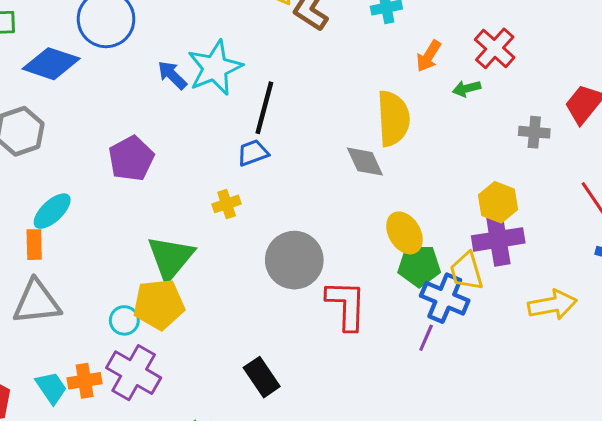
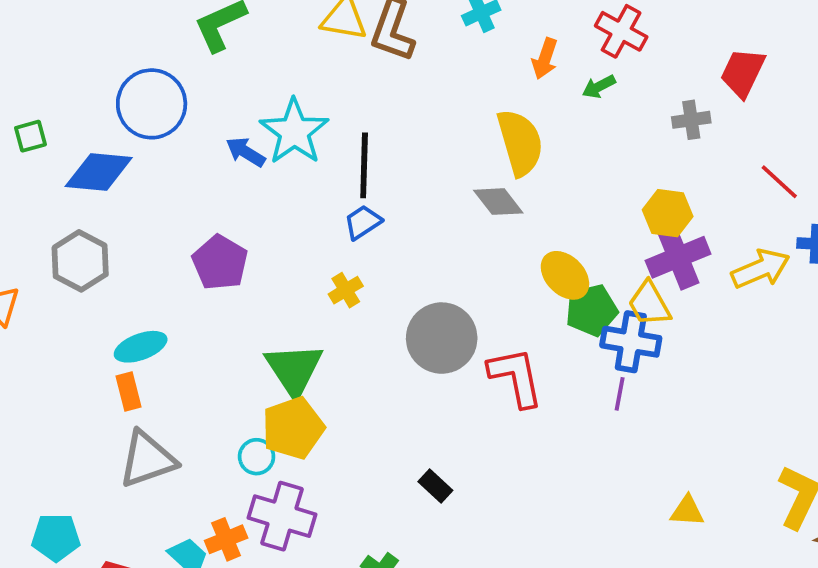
cyan ellipse: (52, 211) -> (141, 347), turned 36
yellow arrow: (552, 305) -> (761, 269), moved
black rectangle: (262, 377) -> (435, 486), size x0.7

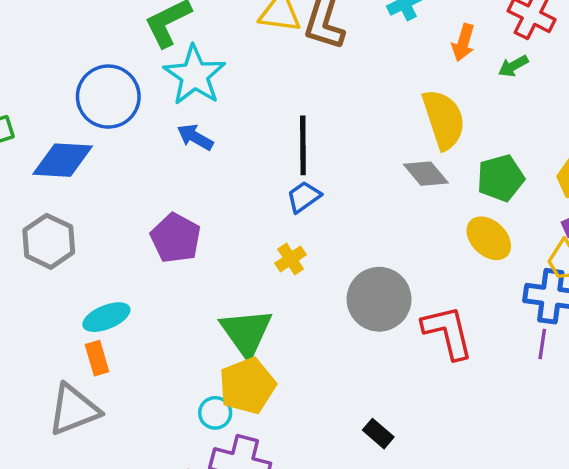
cyan star: (294, 132) -> (195, 75), moved
green pentagon: (591, 310) -> (501, 178), moved
gray triangle: (147, 459) -> (74, 410), moved

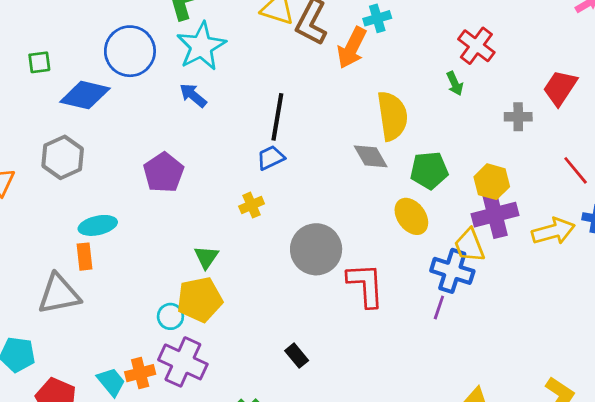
orange arrow: (463, 42) -> (352, 48), moved, size x1.4
green arrow: (513, 66) -> (455, 83), turned -95
green triangle: (246, 333) -> (206, 257), size x0.6

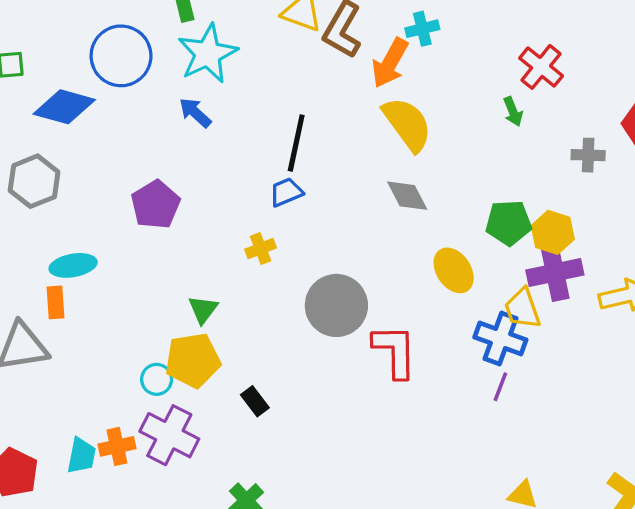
yellow semicircle: (392, 116) -> (407, 124), moved, turned -30
green pentagon: (429, 170) -> (509, 223), moved
purple line: (439, 307) -> (500, 387), moved
black rectangle: (297, 356) -> (255, 401), moved
cyan trapezoid: (111, 382) -> (81, 456), turned 48

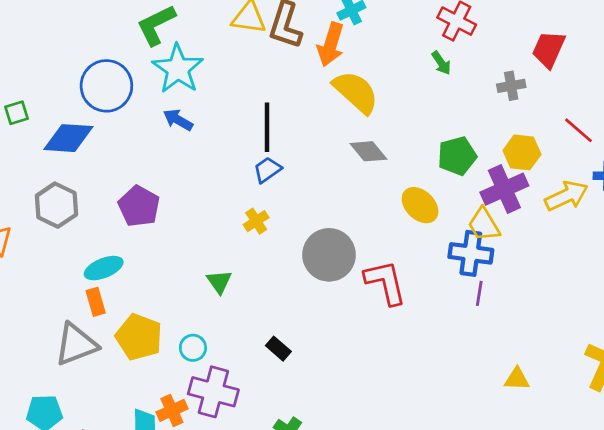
purple pentagon: (156, 205) -> (139, 206), moved
yellow hexagon: (553, 232) -> (522, 152), moved
yellow pentagon: (193, 360) -> (139, 337), moved, turned -30

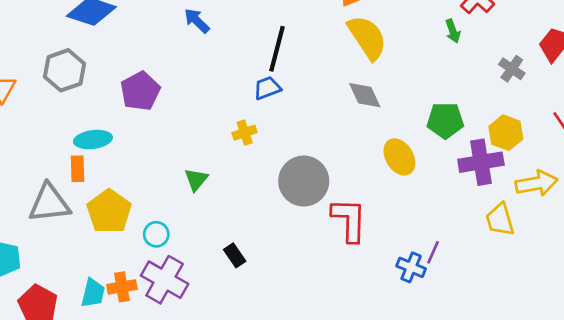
gray cross: (511, 86) -> (512, 69), turned 30
yellow trapezoid: (484, 225) -> (500, 220), moved
blue cross: (471, 253) -> (411, 267), moved, size x0.7

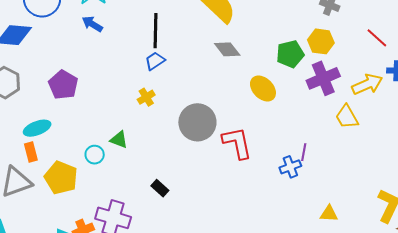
yellow hexagon: (506, 133) -> (321, 41), moved
green triangle: (196, 180) -> (119, 140), turned -36
cyan circle: (156, 234) -> (95, 155), moved
blue cross: (411, 267) -> (290, 167), turned -30

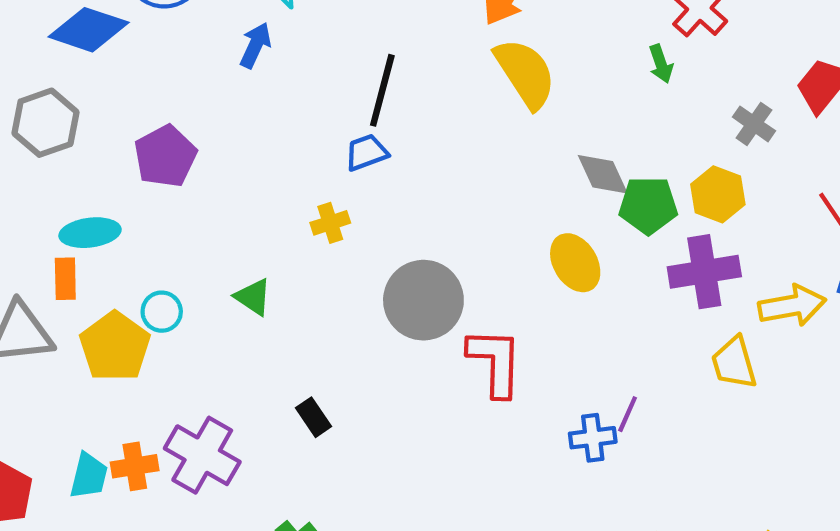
blue arrow: (92, 24) -> (255, 45), turned 70
gray diamond: (227, 49) -> (603, 174), moved
cyan circle: (95, 155) -> (162, 312), moved

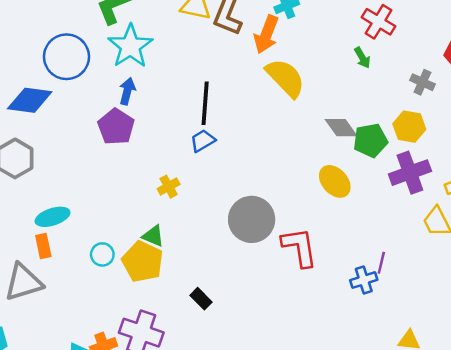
purple pentagon: (165, 156) -> (116, 127), moved
yellow cross: (330, 223) -> (169, 187), moved
yellow pentagon: (115, 347) -> (143, 262), moved

